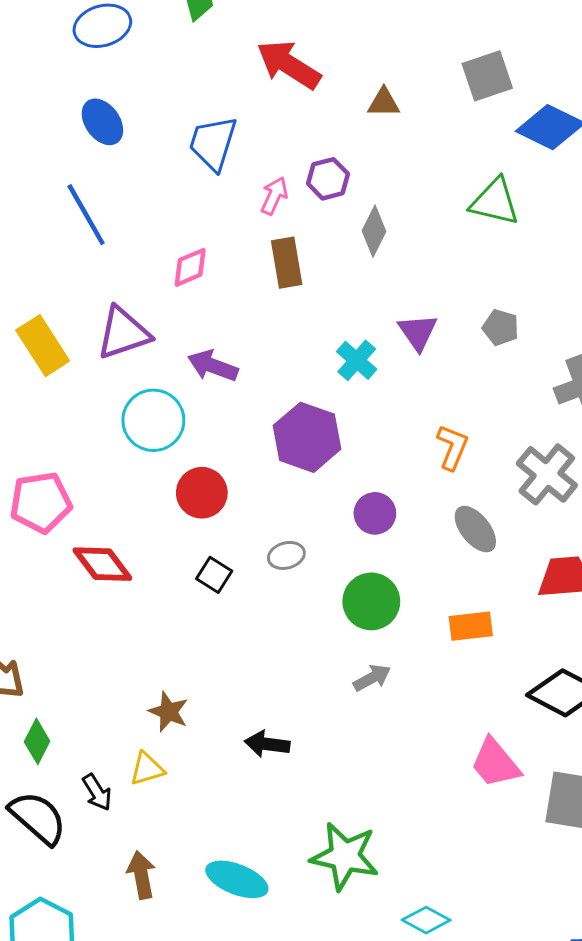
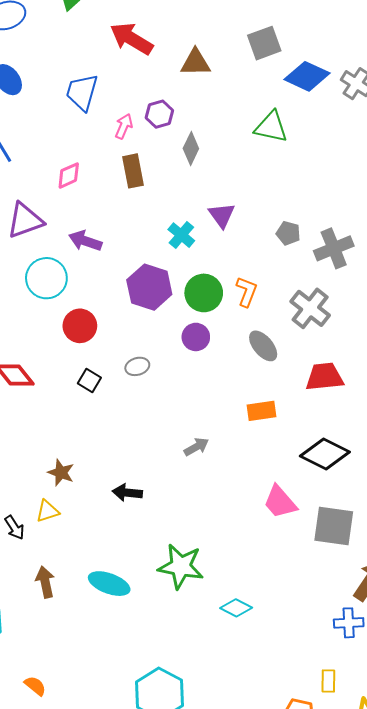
brown triangle: (384, 103) -> (195, 62), size x1.4
gray pentagon: (501, 327) -> (288, 233), moved
green circle: (371, 601) -> (204, 293), moved

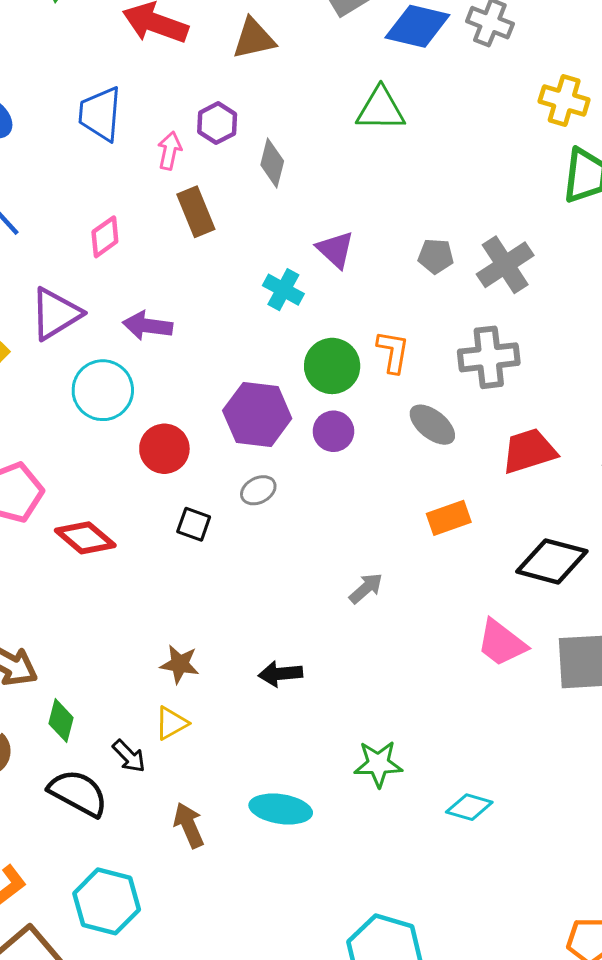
purple hexagon: (149, 287) -> (257, 415), moved
gray cross: (310, 308) -> (489, 357), turned -33
green star: (181, 566) -> (378, 764), size x0.7

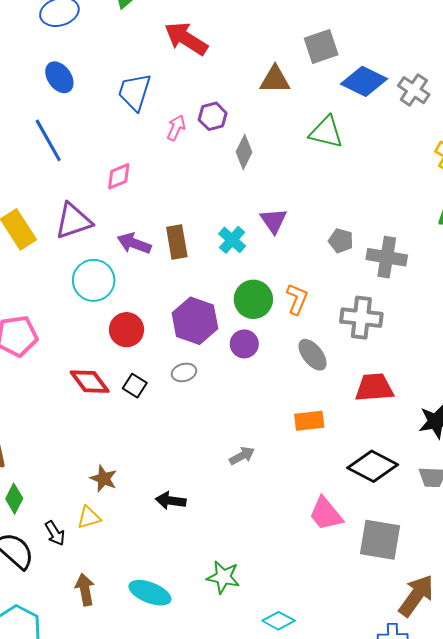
brown triangle: (254, 39) -> (275, 80), moved
brown rectangle: (196, 212) -> (177, 242), moved
gray cross: (505, 265) -> (387, 257), turned 30
red diamond: (85, 538) -> (90, 382), moved

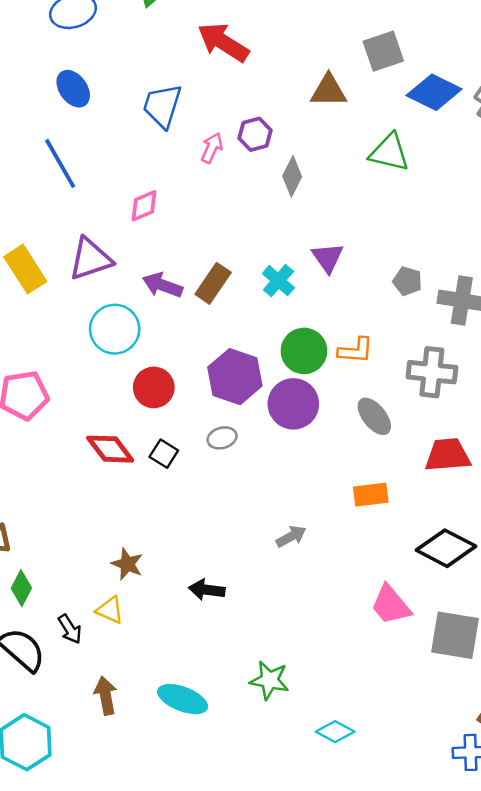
brown rectangle: (177, 242) -> (213, 283), turned 44
orange L-shape: (297, 299) -> (356, 350), turned 72
purple circle: (244, 344) -> (293, 404), size x1.5
yellow triangle: (89, 517) -> (110, 610), turned 40

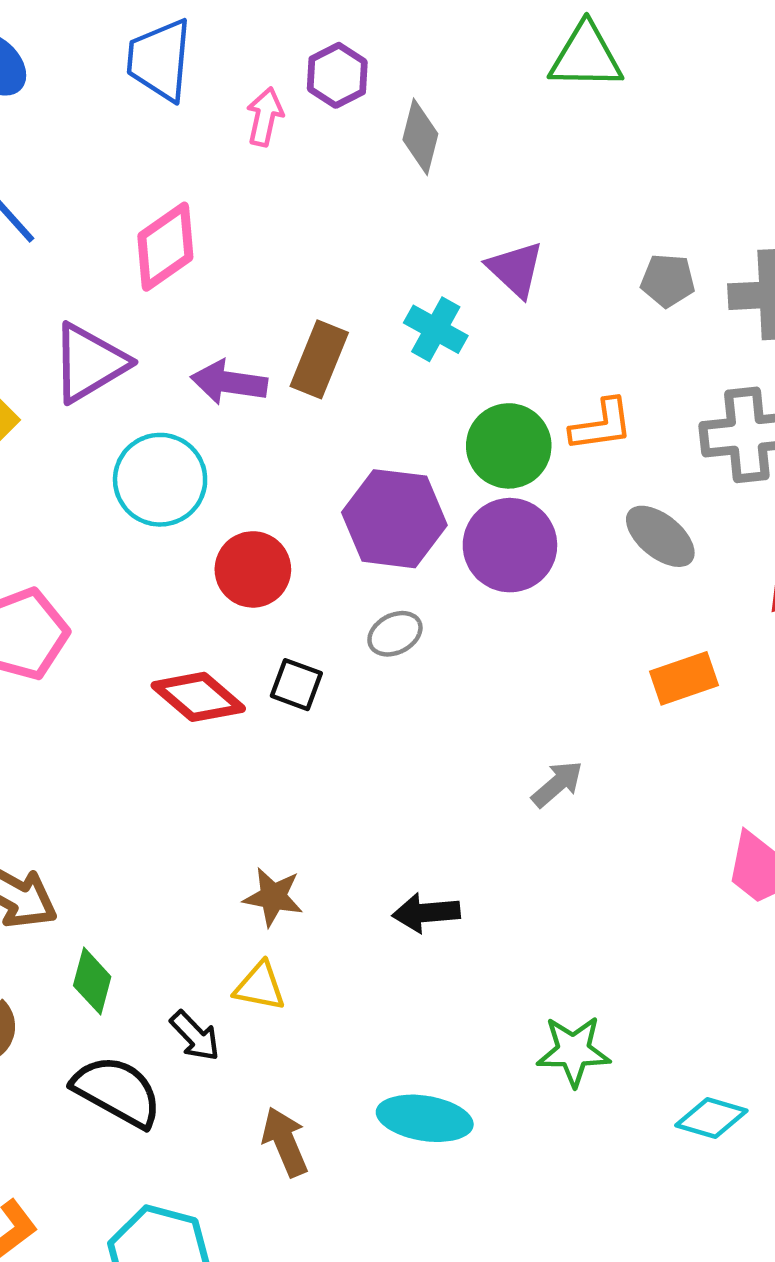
pink diamond: (144, 206) -> (165, 247), size x1.4

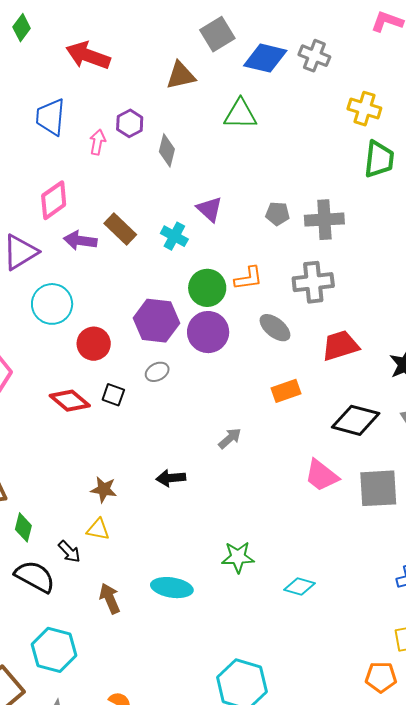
brown rectangle: (319, 359) -> (120, 229), moved, turned -68
purple arrow: (229, 382) -> (80, 241), moved
black arrow: (426, 913) -> (171, 478), moved

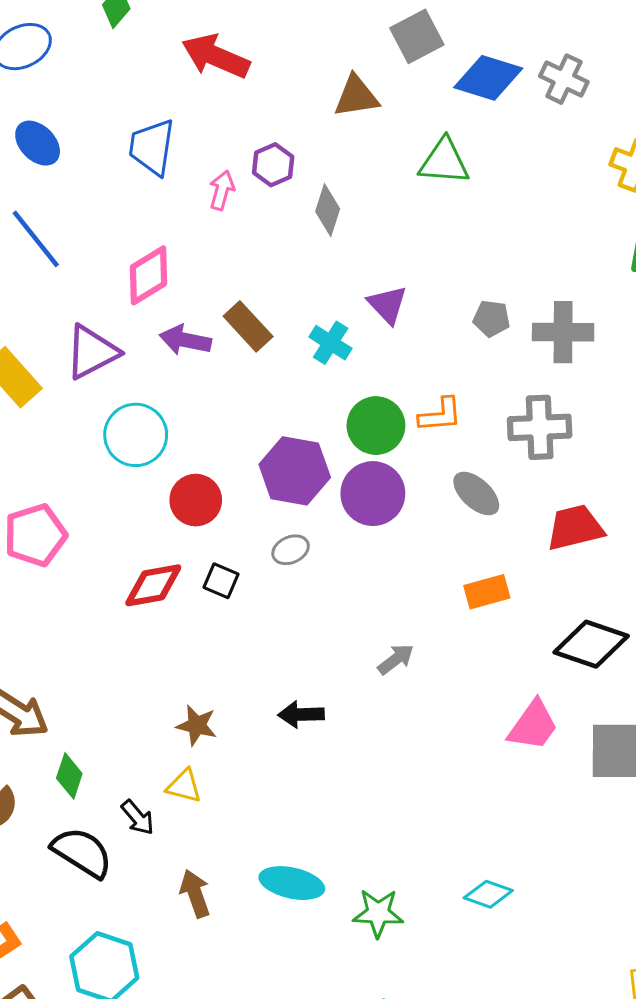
red diamond: (70, 401) -> (153, 585), turned -54
pink trapezoid: (321, 475) -> (533, 725), turned -96
green star: (238, 557) -> (378, 913), moved

